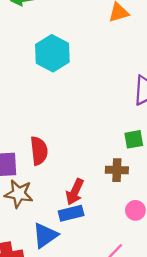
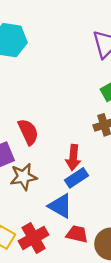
blue triangle: (45, 235) -> (60, 206), turned -36

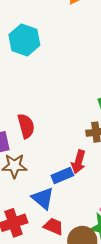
red arrow: (73, 157) -> (78, 162), moved

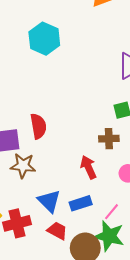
red arrow: (78, 162) -> (88, 167), turned 135
blue rectangle: (62, 176) -> (81, 203), moved

